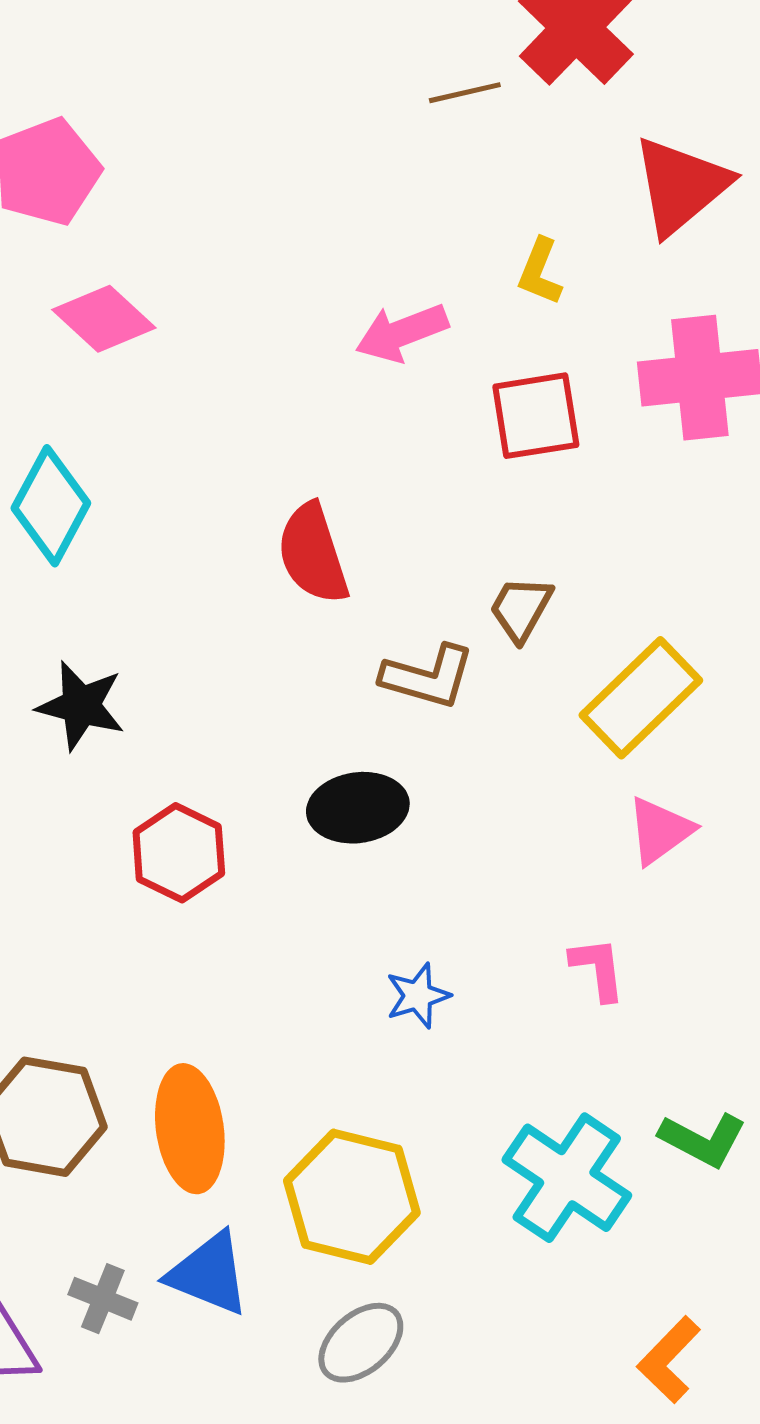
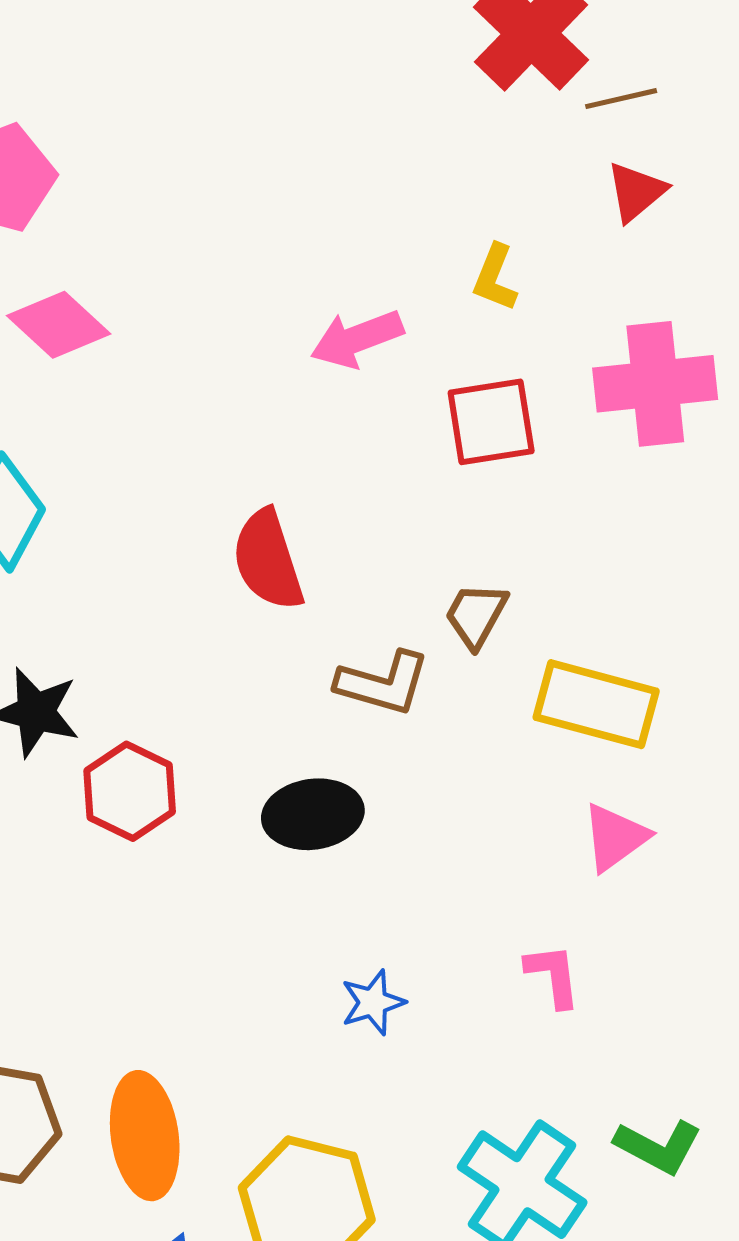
brown line: (465, 93) -> (621, 99), moved
red triangle: (681, 186) -> (636, 192), size x0.6
yellow rectangle: (641, 698) -> (596, 704), turned 59
red hexagon: (179, 853) -> (130, 791), moved

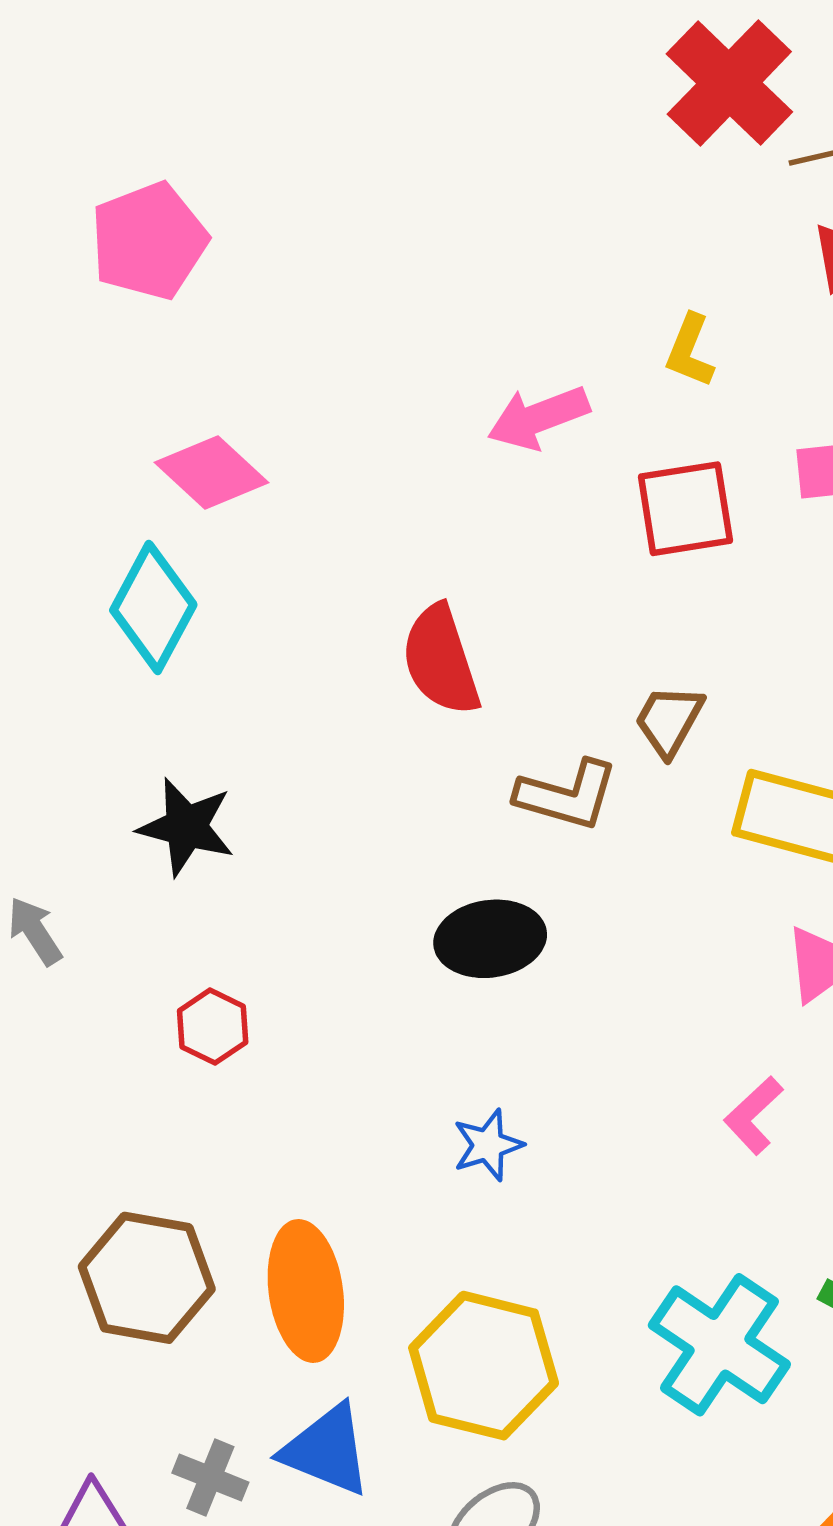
pink diamond: (59, 325) -> (211, 472), moved
red hexagon: (130, 791) -> (213, 1027), moved, size x0.7
pink L-shape: (553, 975) -> (753, 1115), turned -126
blue star: (373, 1002) -> (488, 1145), moved

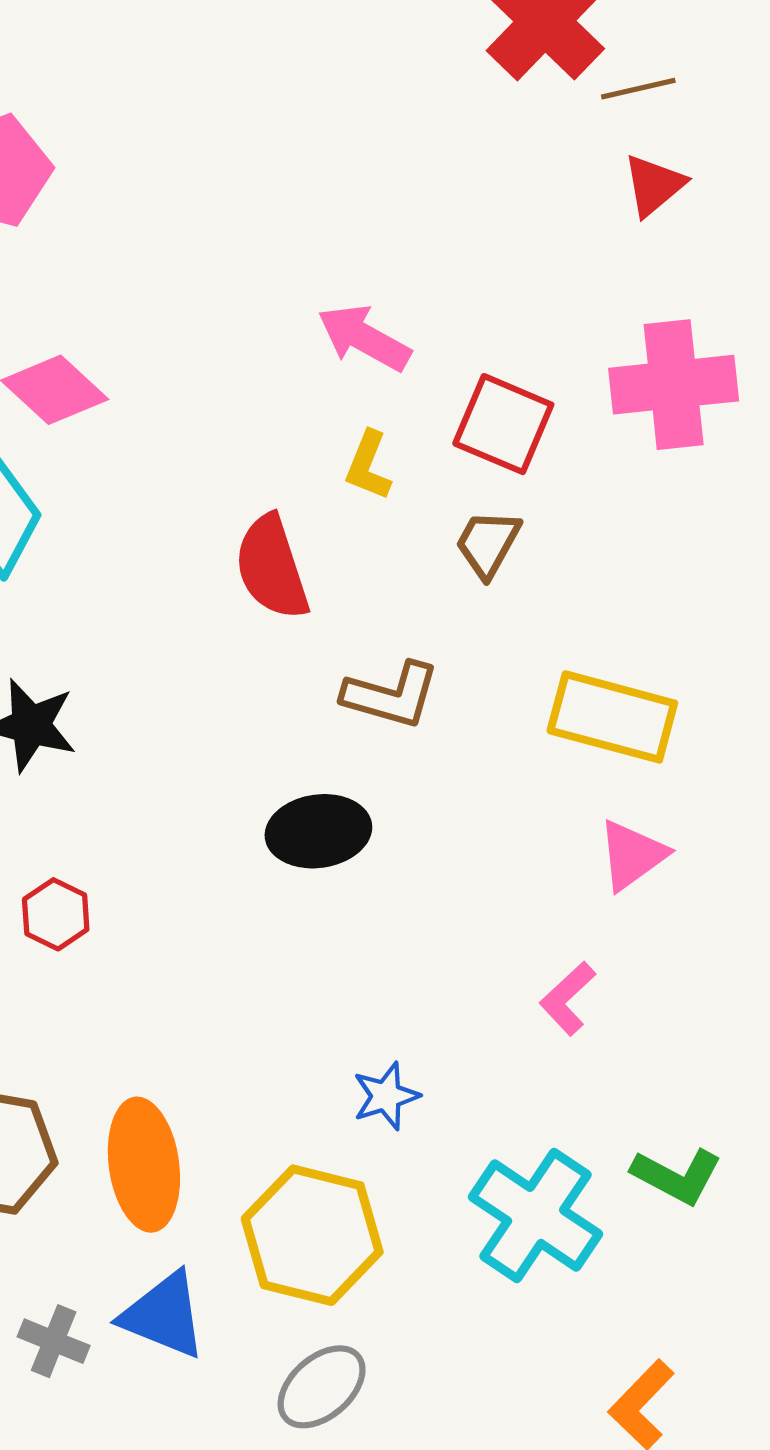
yellow L-shape: (690, 351) -> (368, 466), moved
pink arrow: (538, 418) -> (364, 338), turned 50
red square: (685, 509) -> (503, 424), turned 32
brown trapezoid: (669, 720) -> (488, 544), moved
blue star: (488, 1145) -> (386, 1096), moved

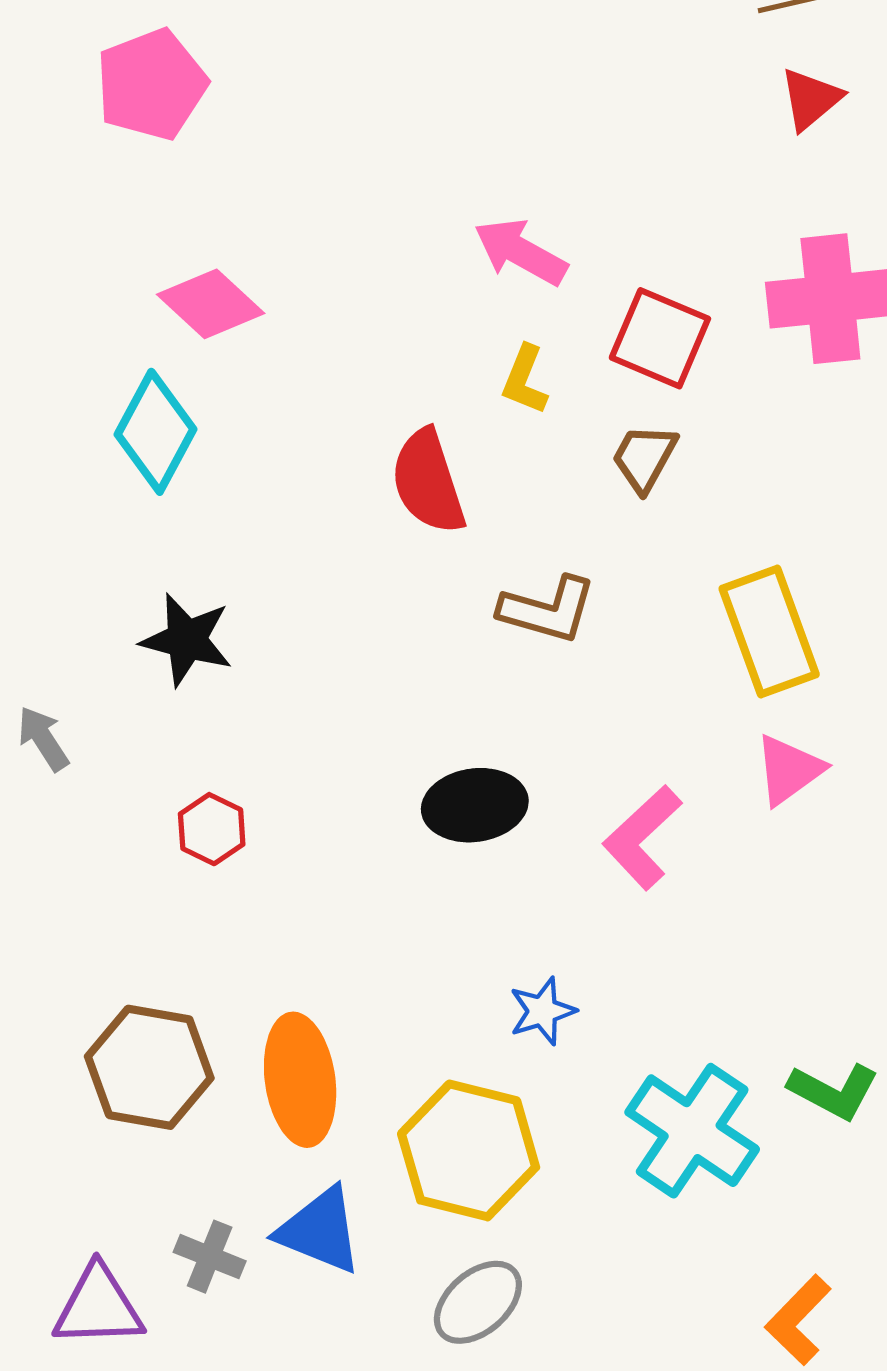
yellow rectangle: (612, 717) -> (769, 632), turned 55
black ellipse: (318, 831) -> (475, 805), moved
pink L-shape: (568, 998) -> (642, 837), moved, size x1.4

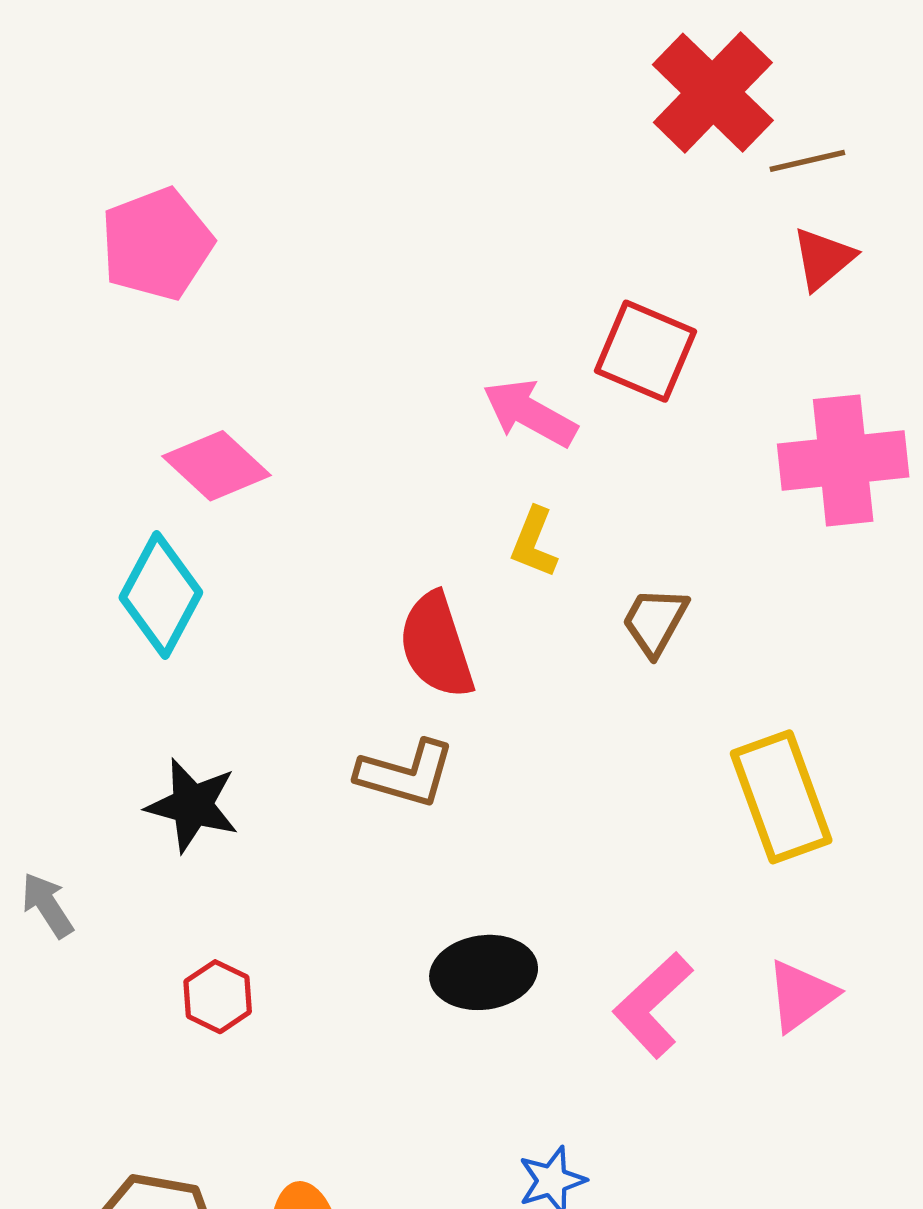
red square: (660, 338) -> (645, 351), moved
brown L-shape: (548, 610) -> (406, 774), moved
pink triangle: (789, 770) -> (801, 996), moved

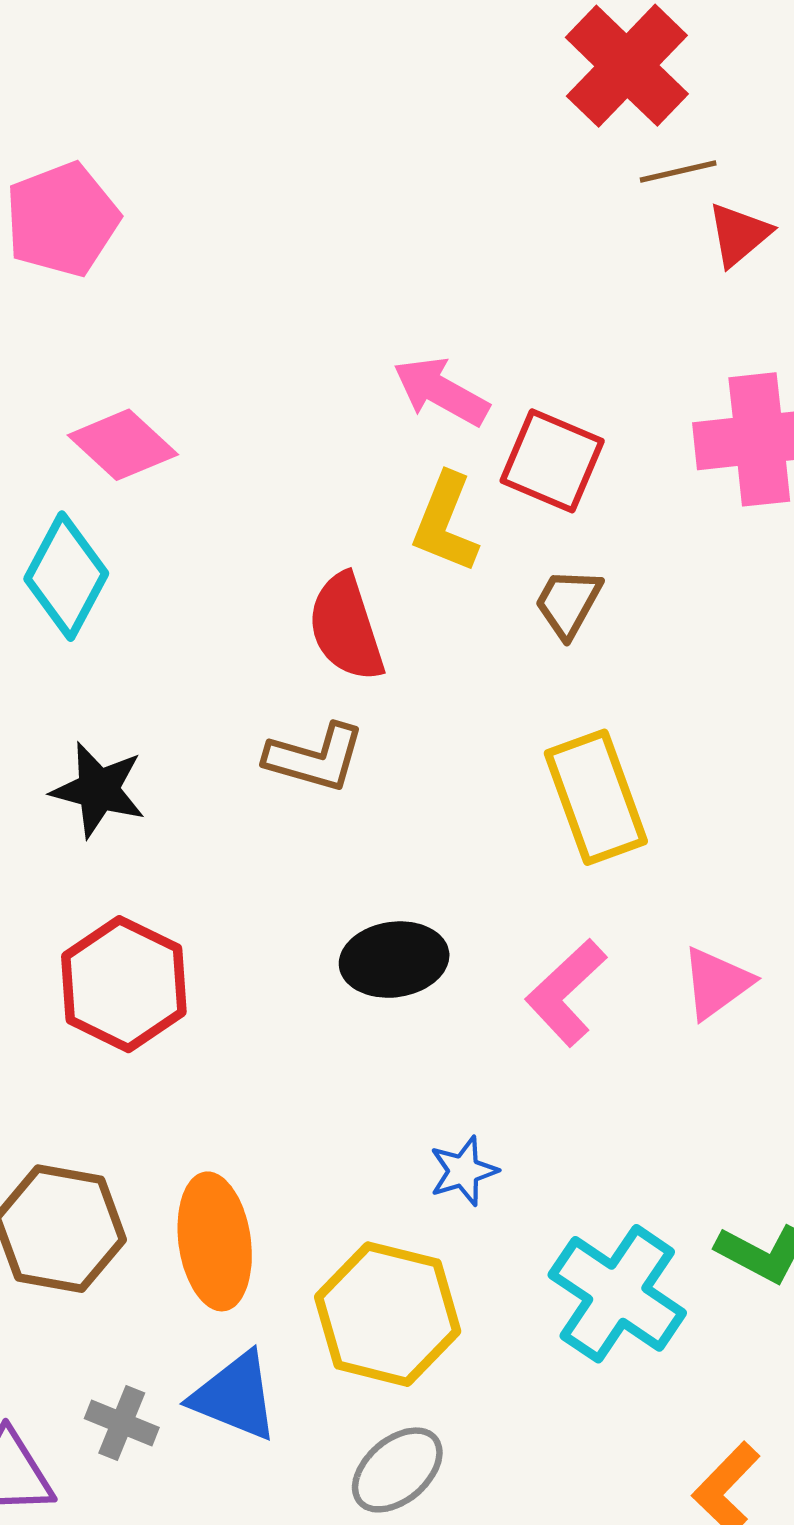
brown line: (807, 161) -> (678, 171), moved
red square: (645, 351) -> (552, 461), moved
yellow L-shape: (534, 542) -> (445, 523), size x1.4
yellow rectangle: (781, 797) -> (596, 797), moved
red hexagon: (218, 997) -> (124, 984), size x1.8

